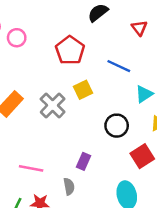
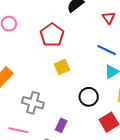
blue line: (119, 66) -> (107, 50), moved
gray cross: (53, 105) -> (33, 103), moved, turned -30

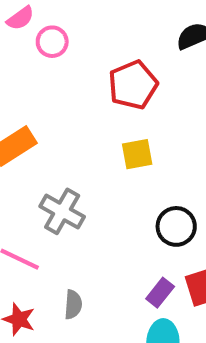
purple rectangle: (61, 125) -> (160, 293), moved

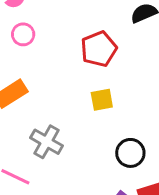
pink circle: (52, 42) -> (23, 34), moved

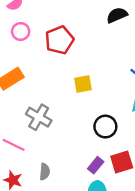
red pentagon: (99, 49) -> (59, 40), moved

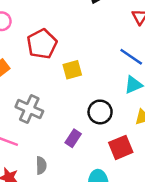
red pentagon: (59, 40) -> (42, 44), moved
purple rectangle: (96, 165) -> (73, 138), moved

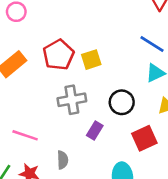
red pentagon: (42, 44) -> (59, 55), moved
gray cross: (29, 109) -> (72, 100), moved, turned -32

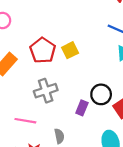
gray cross: (72, 100) -> (46, 91), moved
black circle: (122, 102) -> (101, 94), moved

